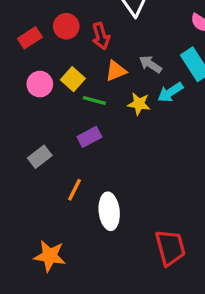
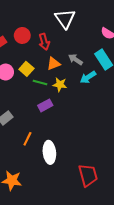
yellow star: (139, 104) -> (60, 85), moved
purple rectangle: (89, 137) -> (45, 105), moved

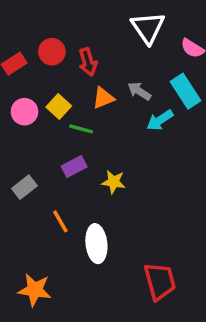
white triangle: (65, 19) -> (148, 28), moved
yellow star: (60, 85) -> (114, 182), moved
purple rectangle: (45, 105) -> (74, 167), moved
orange line: (27, 139) -> (60, 221), turned -56

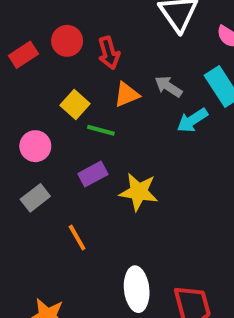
pink circle: (24, 112) -> (35, 146), moved
yellow star: (114, 182) -> (139, 192), size x1.4
white ellipse: (96, 244) -> (137, 289), moved

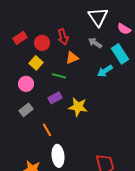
red circle: (67, 41) -> (42, 43), moved
gray arrow: (168, 87) -> (95, 43), moved
yellow square: (75, 104) -> (36, 63), moved
white ellipse: (137, 289) -> (58, 156), moved

